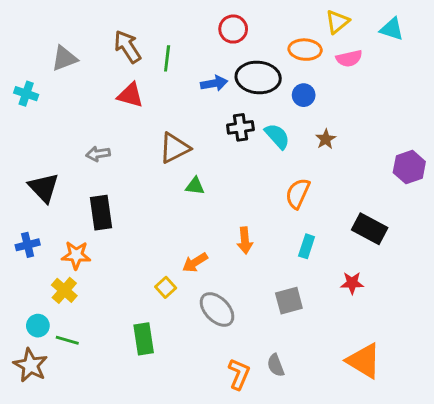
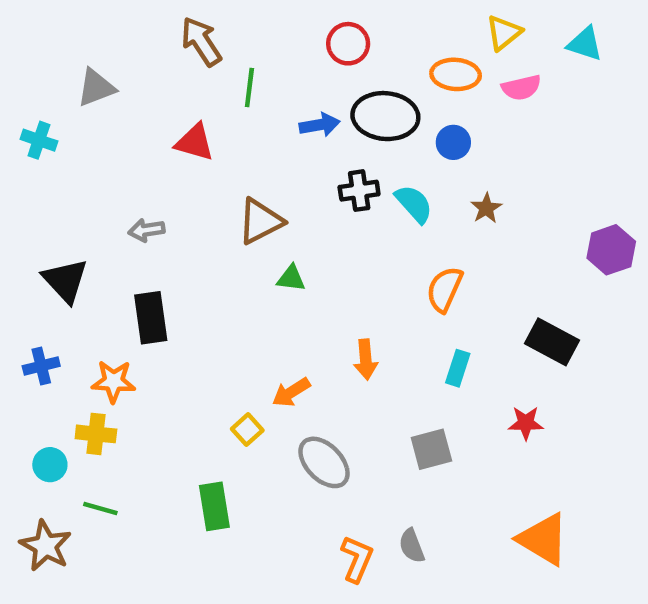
brown arrow: (127, 47) -> (201, 42), moved
yellow cross: (64, 290) -> (96, 434), turned -35
cyan circle: (38, 326) -> (50, 465), moved

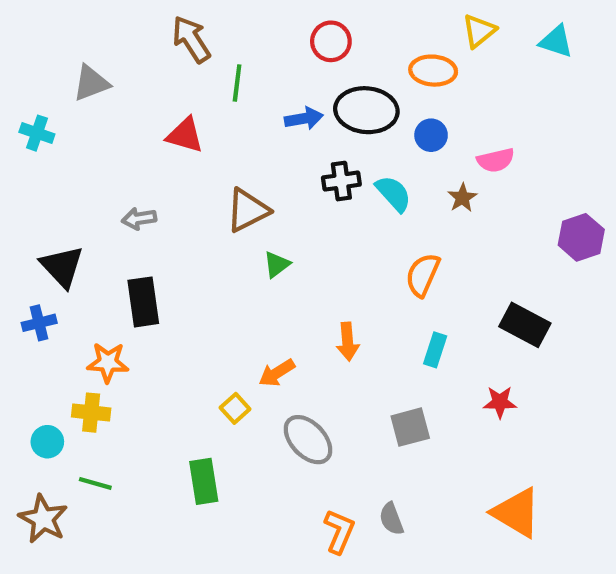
pink semicircle: (521, 88) -> (496, 160), moved
green triangle: (291, 278) -> (277, 264), turned -44
blue cross: (41, 366) -> (39, 323), moved

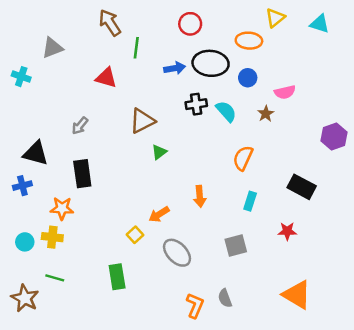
gray arrow: (139, 219) -> (80, 126), turned -42
black triangle: (62, 267) -> (36, 153), turned -32
cyan circle: (47, 442) -> (25, 242), moved

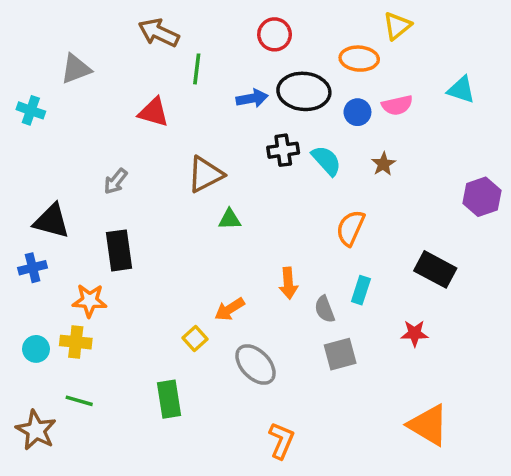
brown arrow: (110, 23) -> (159, 33), turned -32
cyan triangle: (320, 24) -> (461, 90), moved
pink semicircle: (285, 92) -> (397, 105), moved
green triangle: (159, 152) -> (230, 219), turned 35
gray semicircle: (225, 298) -> (325, 309), moved

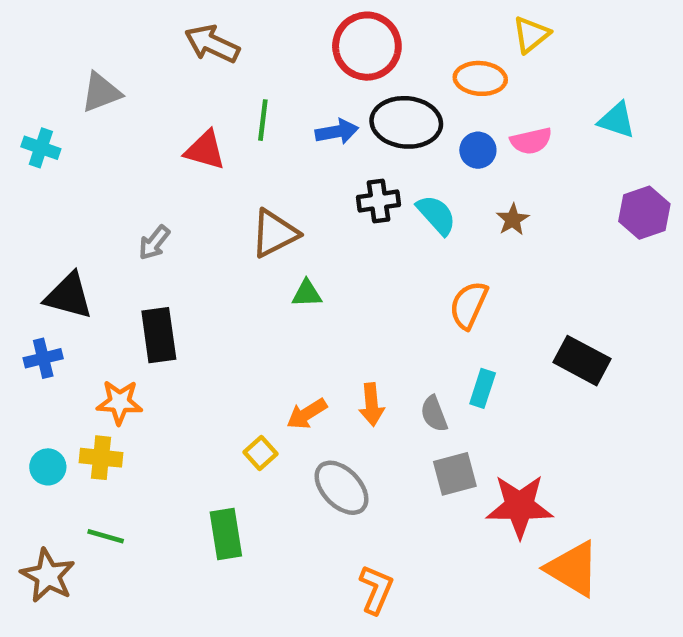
red circle: (275, 34) -> (367, 46), size x1.5
green line: (197, 69) -> (263, 120), moved
purple hexagon: (482, 197) -> (644, 213), moved
orange arrow: (288, 283) -> (372, 404), moved
red star: (415, 333) -> (520, 506), moved, size x1.8

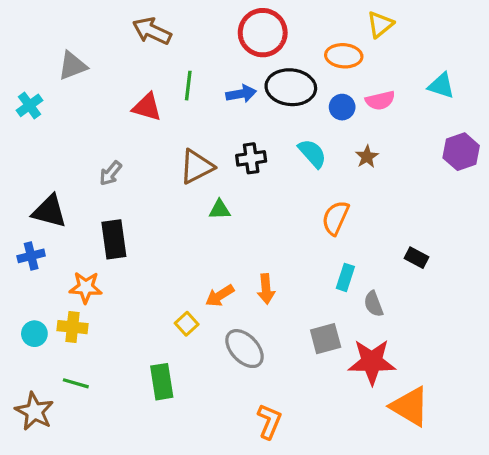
cyan cross: (41, 148) -> (29, 105), turned 35
black cross: (378, 201) -> (251, 158), moved
black rectangle: (582, 361) -> (417, 258), size x0.6
gray semicircle: (434, 414) -> (374, 304), moved

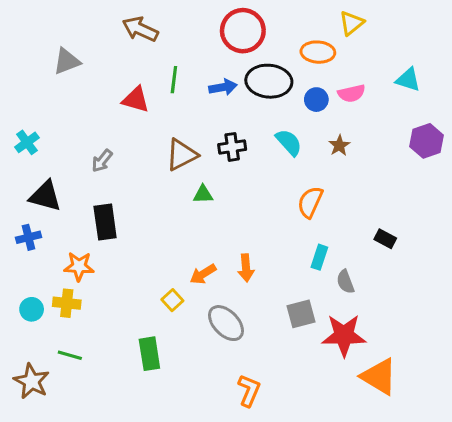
cyan cross: (29, 105) -> (27, 142), moved

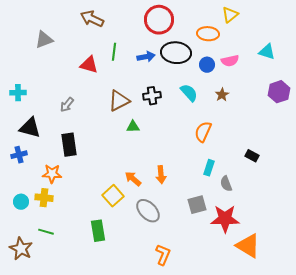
cyan cross: (27, 142) -> (18, 93), turned 35
orange arrow: (203, 274) -> (133, 179), turned 72
yellow square: (172, 300) -> (113, 196), size x1.5

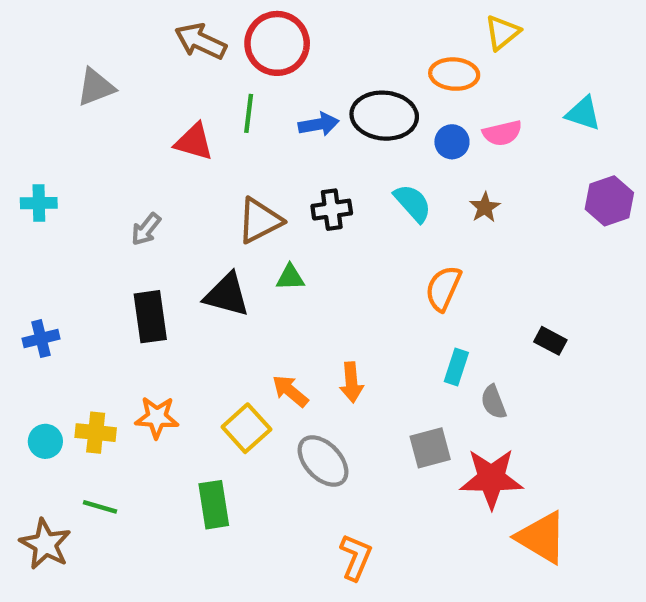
red circle: (159, 20) -> (277, 43), moved
black triangle: (30, 128) -> (227, 295), moved
orange star: (52, 174) -> (157, 417), moved

